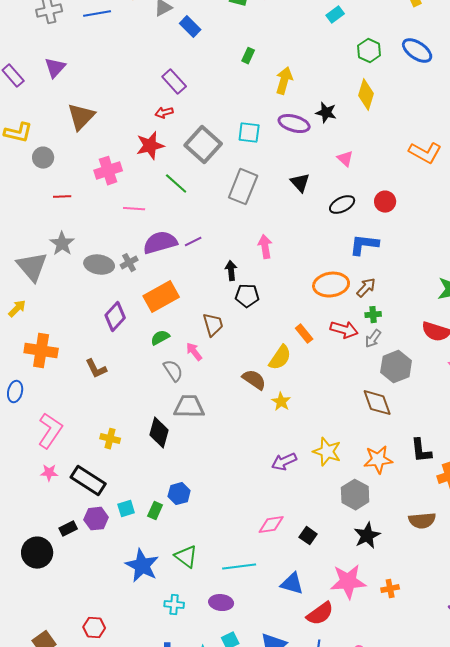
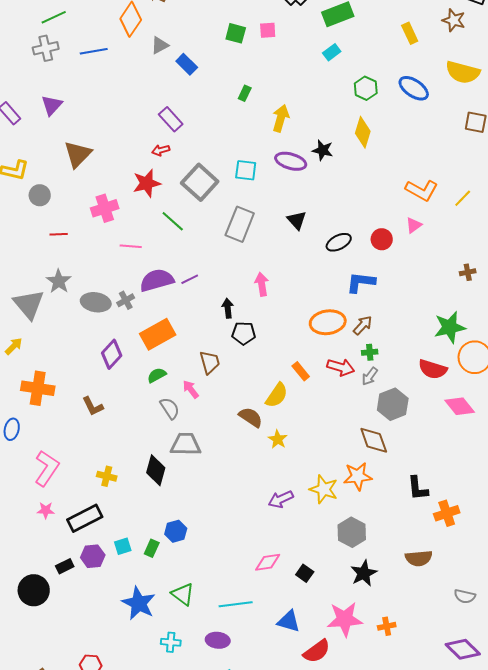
pink triangle: (345, 159) -> (414, 225), moved, turned 42
orange star: (378, 460) -> (358, 476), moved
black rectangle: (88, 481) -> (85, 518), turned -60

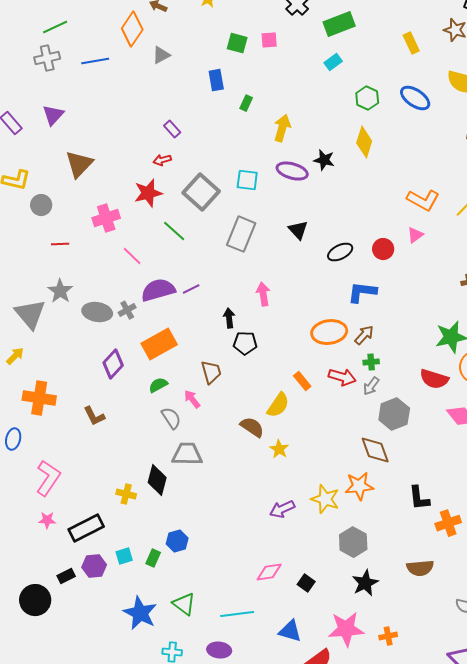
blue rectangle: (187, 64) -> (216, 80), moved, turned 35
purple rectangle: (171, 119) -> (172, 129), size x0.7
pink line: (131, 246) -> (132, 256), turned 40
yellow cross: (107, 476) -> (126, 494), moved

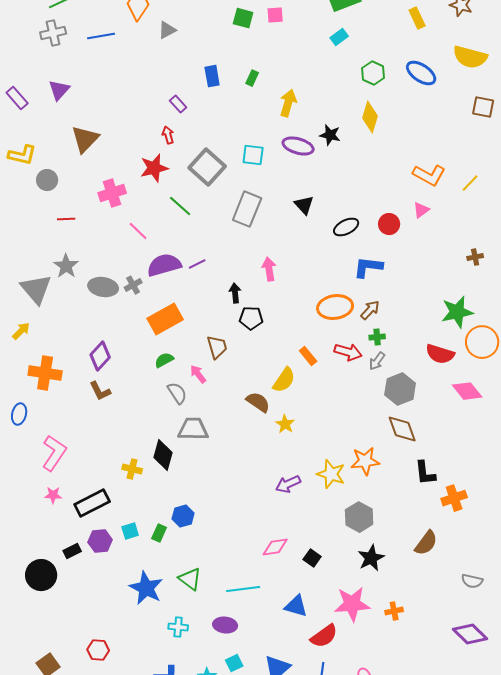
blue rectangle: (216, 80) -> (212, 76), moved
red arrow: (162, 160) -> (168, 135), turned 90
purple diamond: (113, 364) -> (100, 356), moved
brown diamond: (375, 450) -> (402, 429), moved
brown semicircle: (420, 568) -> (426, 543), turned -48

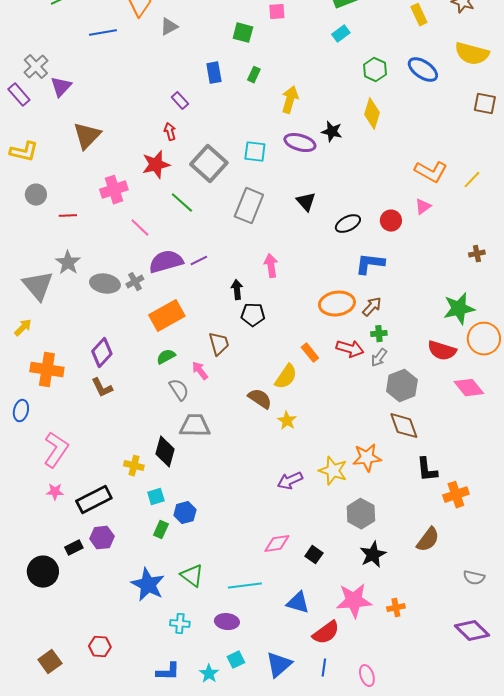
green square: (243, 18) -> (243, 33), moved
gray cross: (53, 33) -> (36, 67), moved, turned -30
gray circle: (47, 180) -> (36, 195), moved
cyan square: (130, 531) -> (156, 497), moved

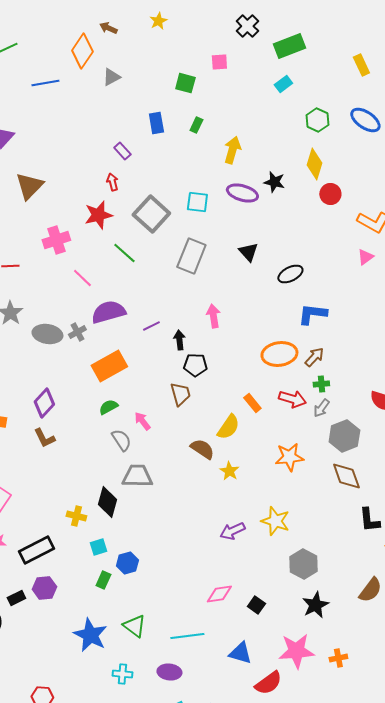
red circle: (391, 221) -> (330, 194), moved
purple line: (199, 261) -> (151, 326), moved
brown trapezoid: (219, 344) -> (180, 394), moved
orange star: (367, 458) -> (289, 457), moved

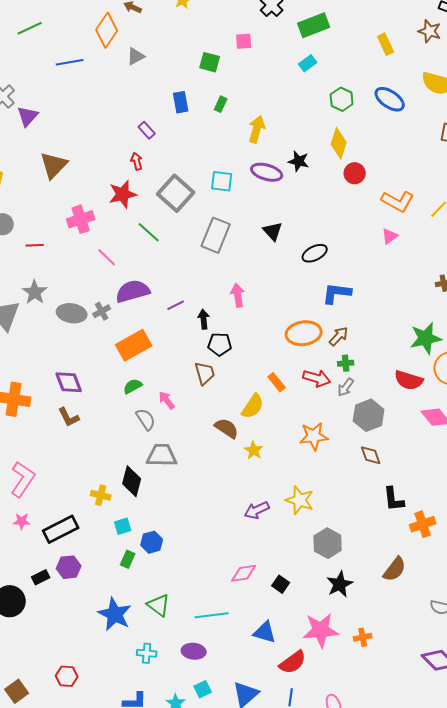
purple diamond: (44, 403) -> (69, 382), turned -64
brown diamond: (346, 476) -> (371, 455), size x0.7

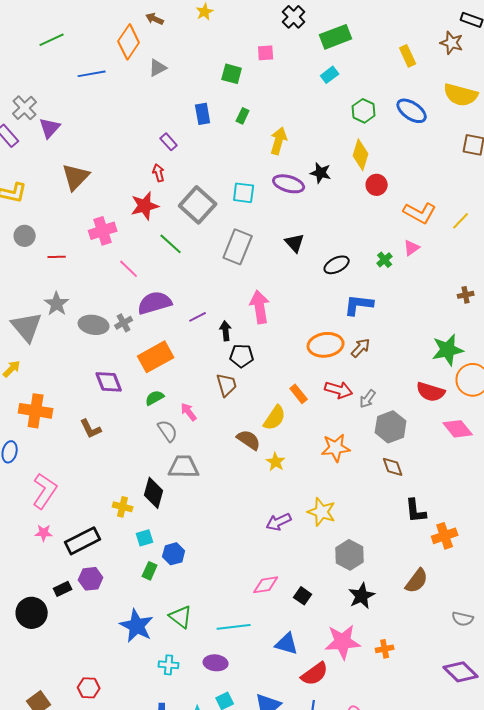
pink arrow: (238, 295) -> (260, 307), size x1.4
green cross: (346, 363) -> (385, 260), moved, turned -35
purple diamond: (69, 382) -> (109, 382), moved

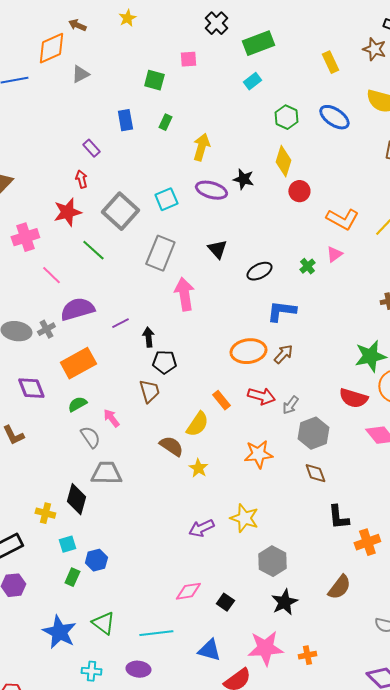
orange diamond: (129, 42) -> (51, 48), turned 32
cyan square: (244, 193) -> (166, 199), turned -30
pink arrow: (260, 307) -> (184, 294), moved

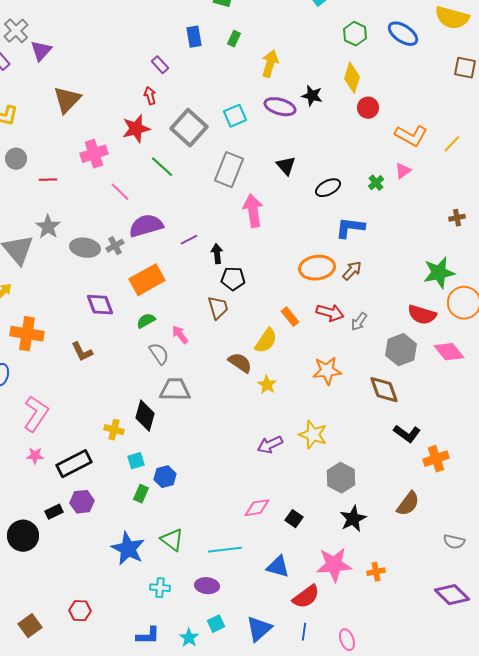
gray hexagon: (313, 433) -> (401, 350), moved
brown diamond: (315, 473) -> (384, 390), size x1.4
black L-shape: (338, 517) -> (407, 434), turned -48

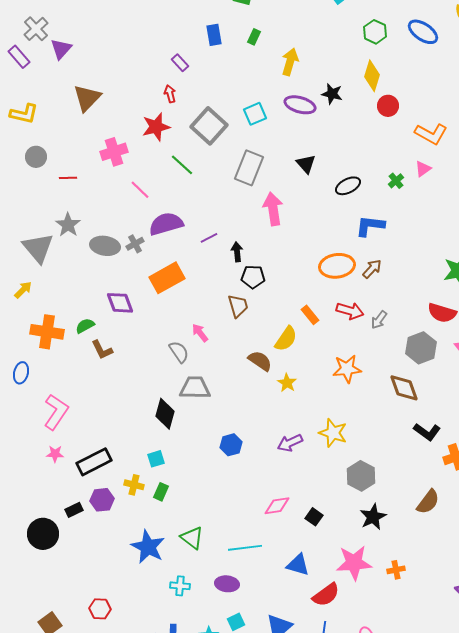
green semicircle: (146, 321) -> (85, 326), moved
yellow cross: (114, 430) -> (134, 485), moved
blue hexagon: (165, 477) -> (231, 445), moved

